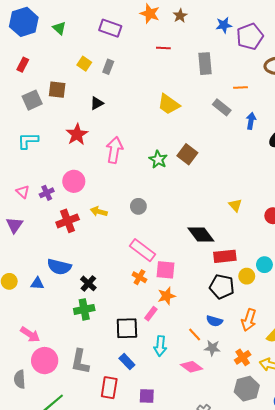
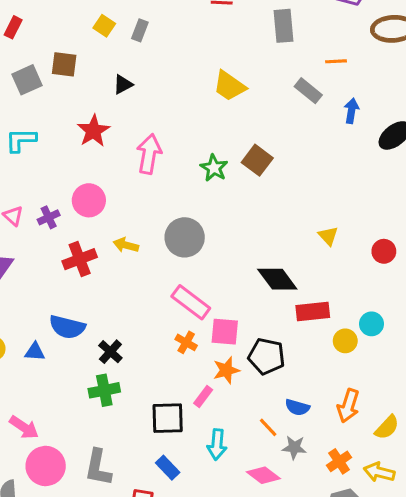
gray circle: (138, 206) -> (185, 237), size x1.6
black pentagon: (222, 287) -> (266, 356), moved

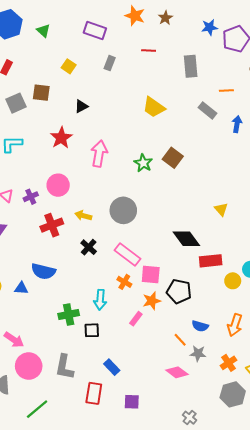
gray rectangle: (140, 30) -> (110, 63), moved
black cross: (110, 352) -> (89, 247), moved
black square: (168, 418) -> (92, 330), moved, size x0.7
cyan arrow: (217, 444) -> (100, 300), moved

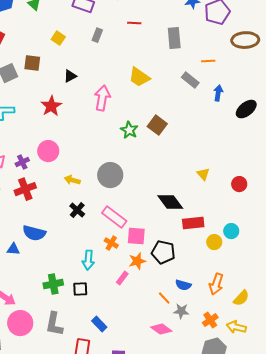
pink arrow: (99, 154) -> (102, 98), moved
red cross: (52, 225) -> (25, 189), moved
green cross: (69, 314) -> (53, 284), moved

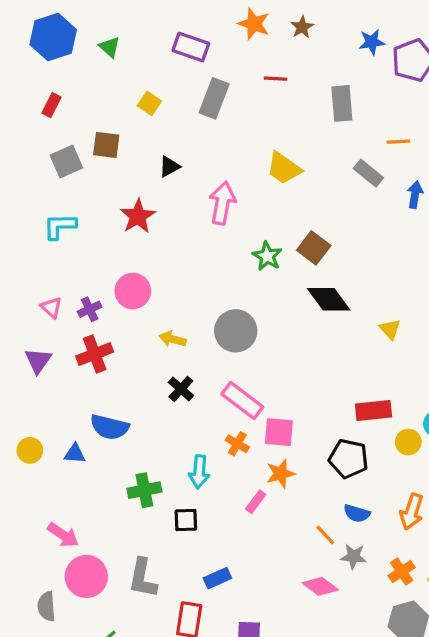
gray rectangle: (97, 35) -> (214, 98), size x1.6
black diamond: (170, 202) -> (329, 299), moved
black pentagon: (163, 252) -> (349, 459), moved
green cross: (53, 284) -> (144, 490), moved
blue rectangle: (99, 324) -> (217, 578), turned -70

